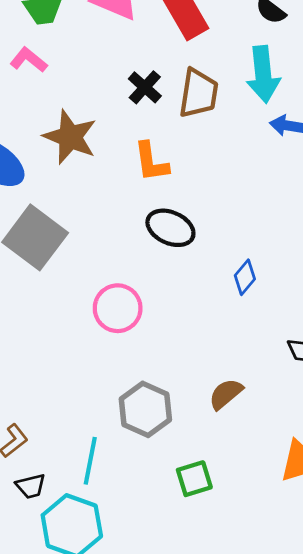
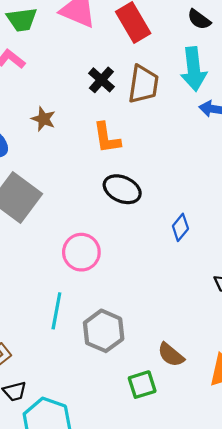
brown star: (70, 137) -> (43, 119), size x0.6
brown semicircle: (226, 394) -> (171, 355), moved, turned -100
cyan line: (90, 461) -> (56, 311), moved

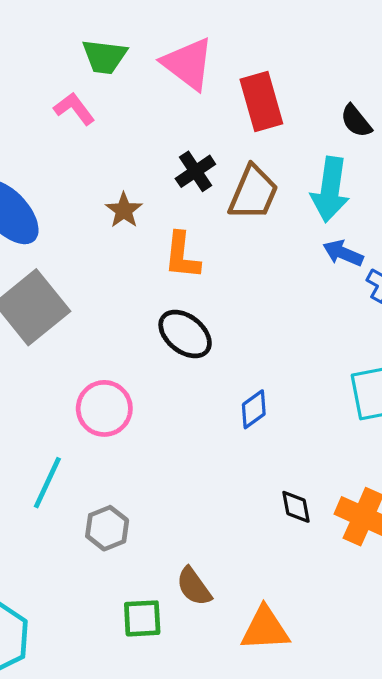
brown star: (43, 119) -> (124, 210), moved
gray hexagon: (104, 331) -> (107, 528), size x0.7

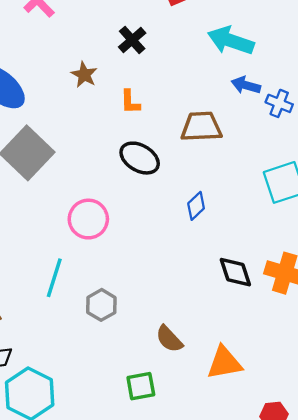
cyan arrow: (330, 189) -> (231, 41), turned 108
brown trapezoid: (253, 193) -> (201, 127), moved, turned -108
orange L-shape: (182, 256) -> (130, 102), size x0.7
black diamond: (296, 507) -> (235, 272), size x1.4
green square: (142, 618) -> (141, 386), moved

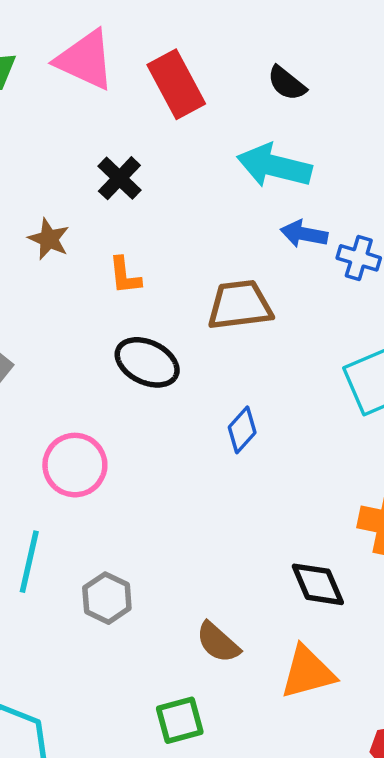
black diamond: (235, 272) -> (318, 584), moved

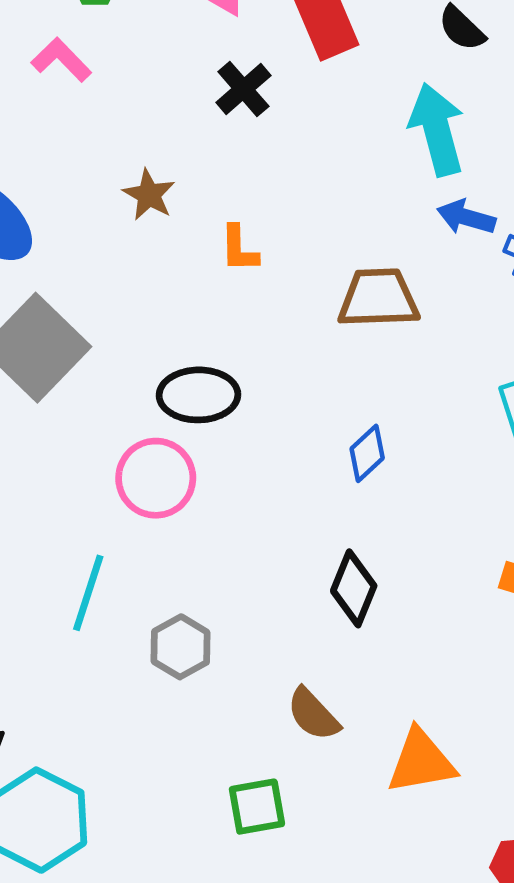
cyan arrow: (274, 166) -> (437, 129), turned 56
black cross: (119, 178) -> (243, 89), moved
black ellipse: (147, 362) -> (198, 395), moved, turned -32
black diamond: (318, 584) -> (354, 588), moved, turned 40

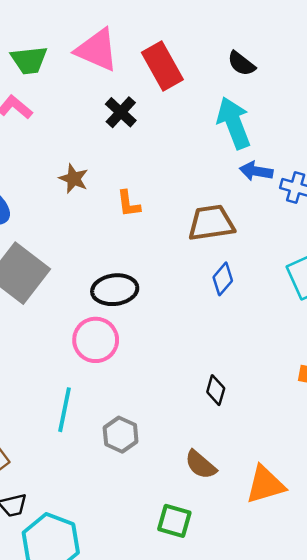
blue diamond: (367, 453) -> (223, 279), moved
black diamond: (354, 588) -> (216, 390), size x0.7
green square: (257, 807) -> (174, 521), turned 32

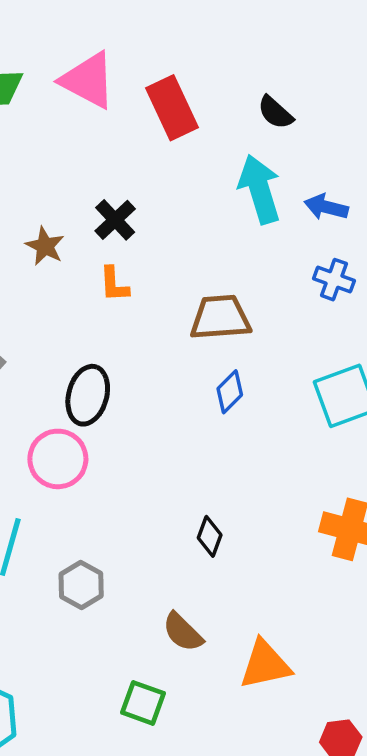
black cross: (121, 112) -> (115, 220), moved
blue arrow: (256, 171) -> (326, 207), moved
black ellipse: (115, 290) -> (88, 395), turned -72

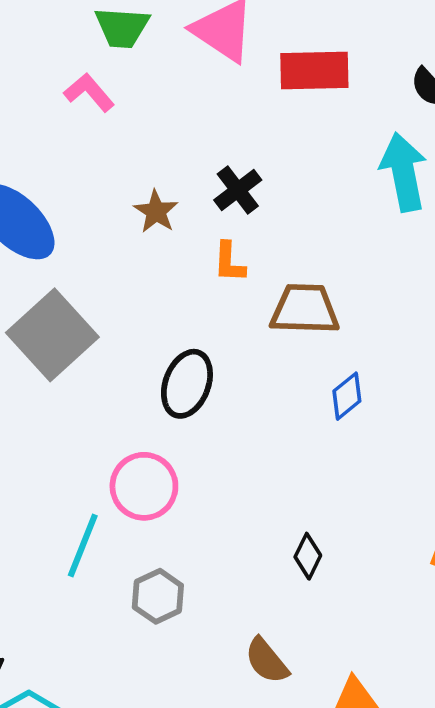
red rectangle: (172, 108) -> (314, 71), turned -72
brown trapezoid: (220, 318) -> (305, 309), moved
pink circle: (58, 459) -> (144, 486), moved

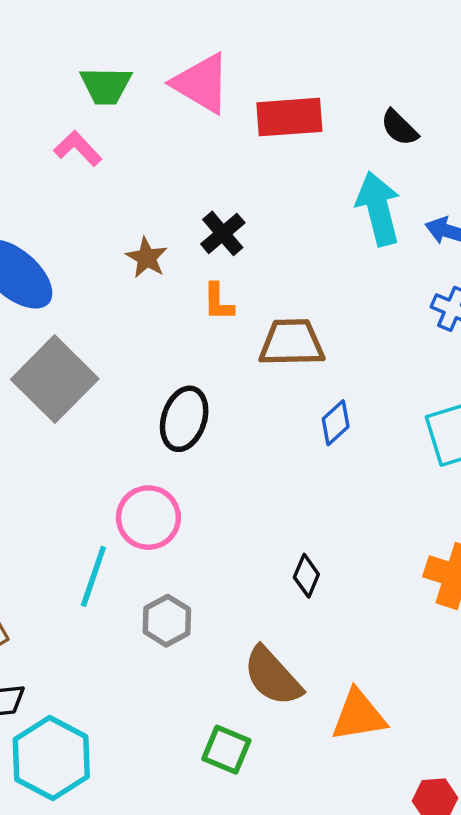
brown semicircle: (267, 661) -> (273, 676), size x1.4

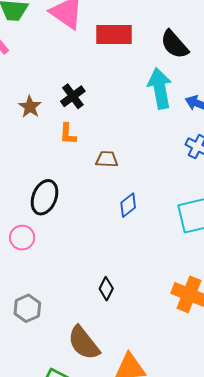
black semicircle: (399, 128) -> (174, 44), size x1.4
brown trapezoid: (292, 343) -> (107, 159), size x0.6
pink circle: (148, 518) -> (22, 238), moved, size x0.7

